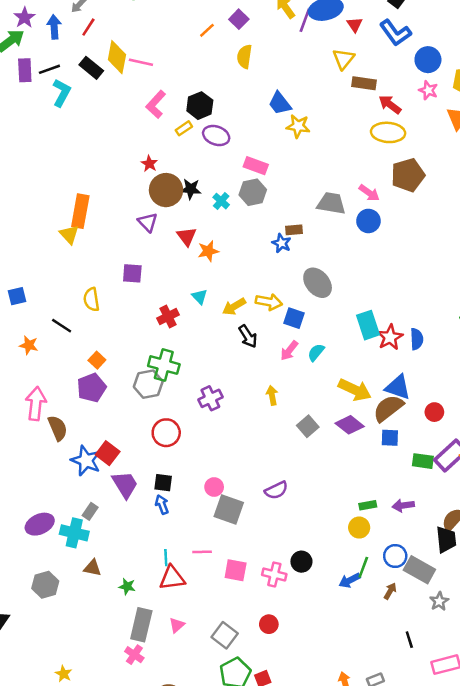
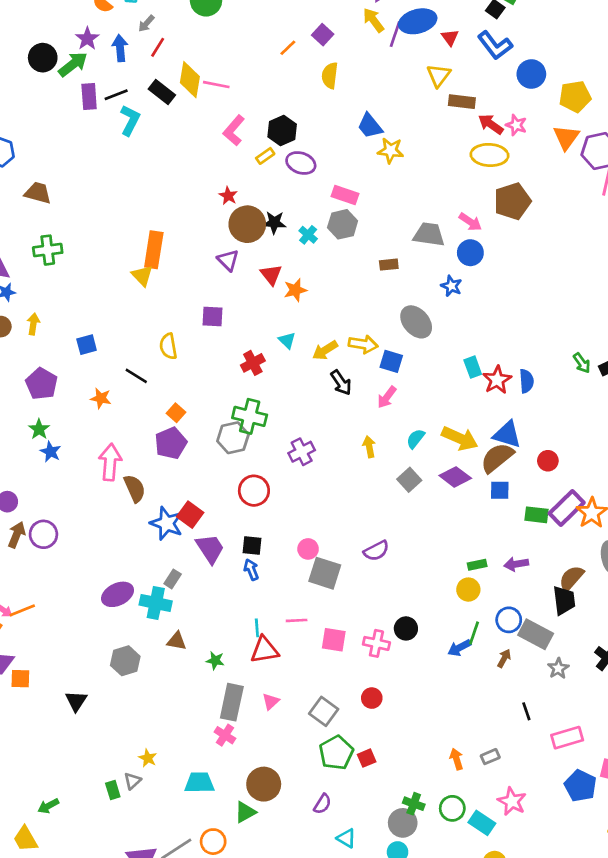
pink star: (428, 90) -> (516, 125), moved
blue star: (281, 243) -> (451, 286), moved
cyan rectangle: (368, 325) -> (473, 367), size x0.7
cyan semicircle: (316, 352) -> (415, 439), moved

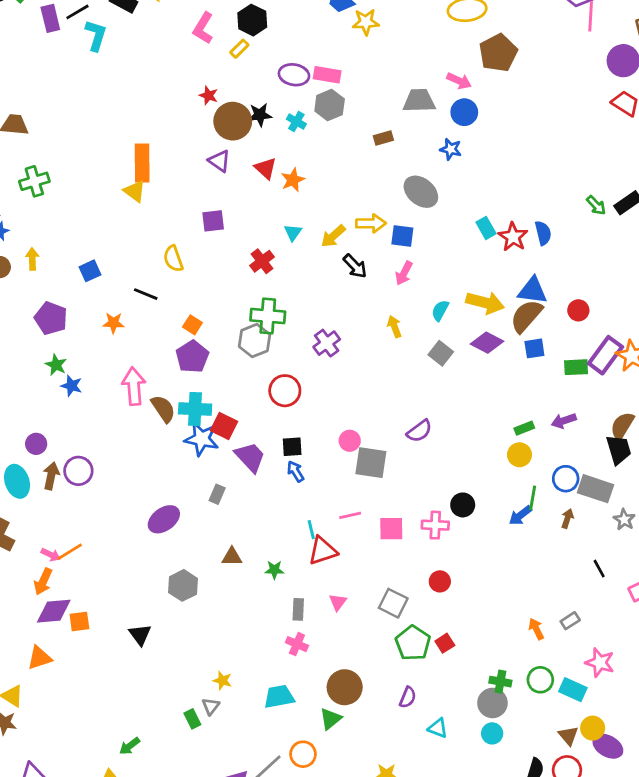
purple ellipse: (301, 163) -> (294, 75), moved
cyan triangle: (287, 340) -> (293, 232), turned 30
cyan cross: (156, 603) -> (195, 409), moved
gray rectangle: (232, 702) -> (298, 609), size x0.6

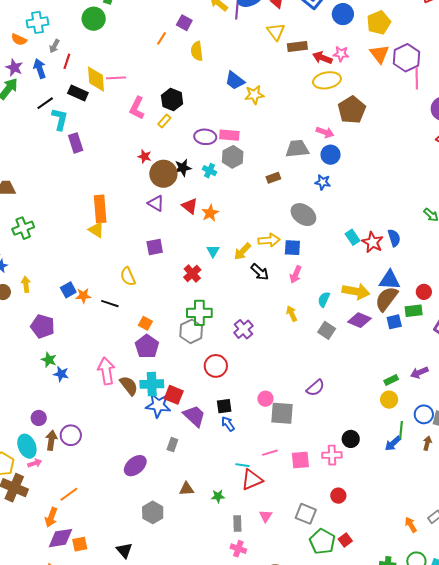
purple rectangle: (50, 18) -> (76, 143), moved
orange star: (113, 323) -> (83, 296), moved
green rectangle: (576, 367) -> (414, 311), moved
cyan line: (311, 530) -> (242, 465), turned -64
pink arrow: (51, 555) -> (35, 463), moved, turned -40

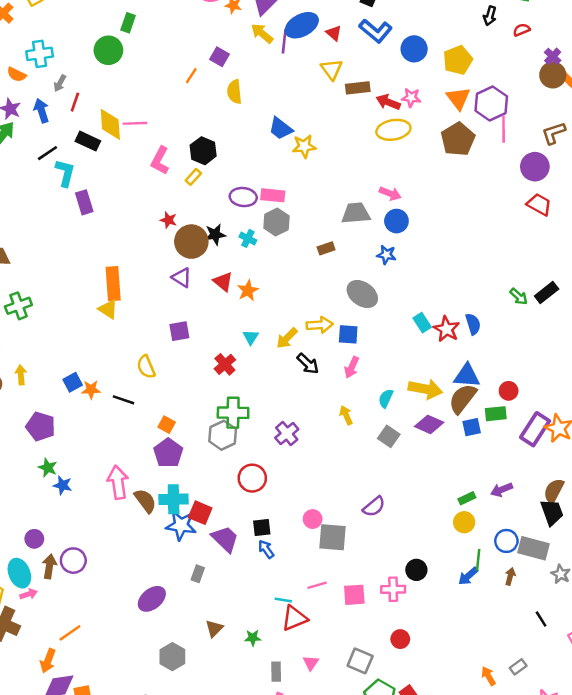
brown pentagon: (352, 110) -> (458, 139), moved
brown triangle: (186, 489) -> (214, 628), turned -42

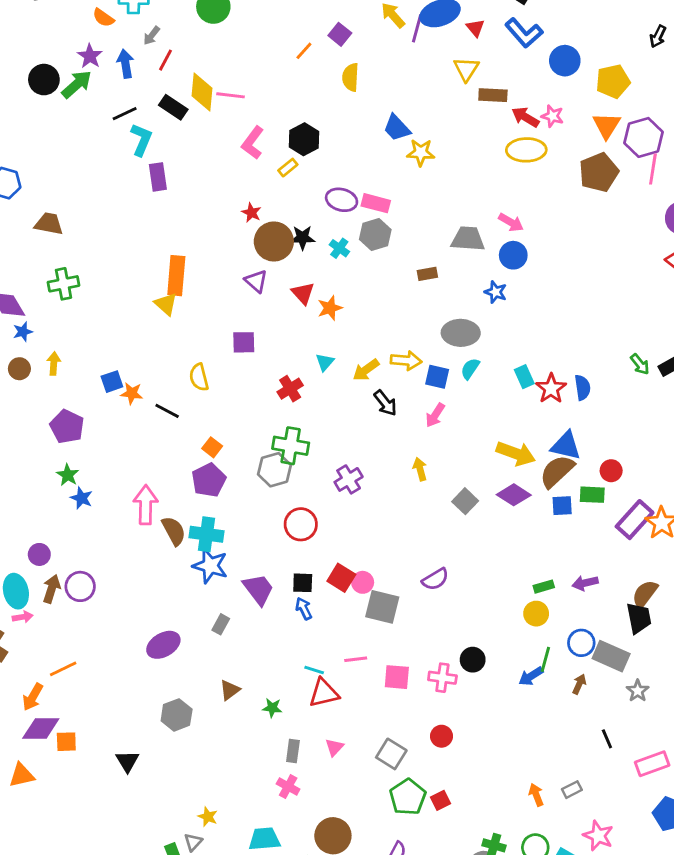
gray ellipse: (362, 294) -> (461, 333), turned -44
cyan semicircle: (386, 398) -> (470, 369), moved
red square: (200, 513) -> (341, 578), moved

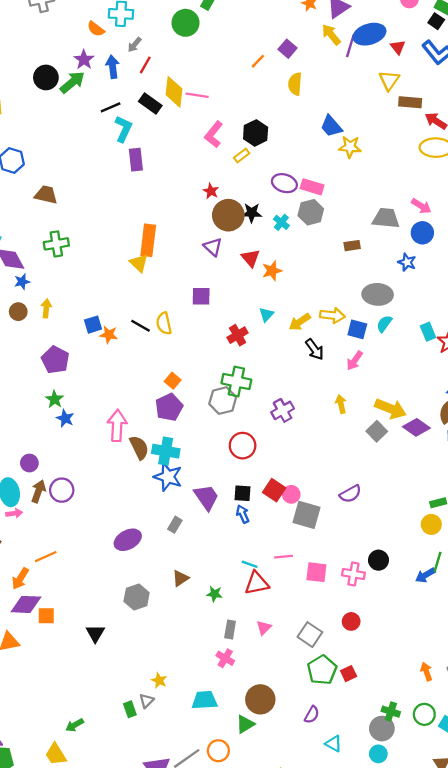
black line: (167, 411) -> (141, 326), moved
yellow arrow: (516, 454) -> (391, 409), moved

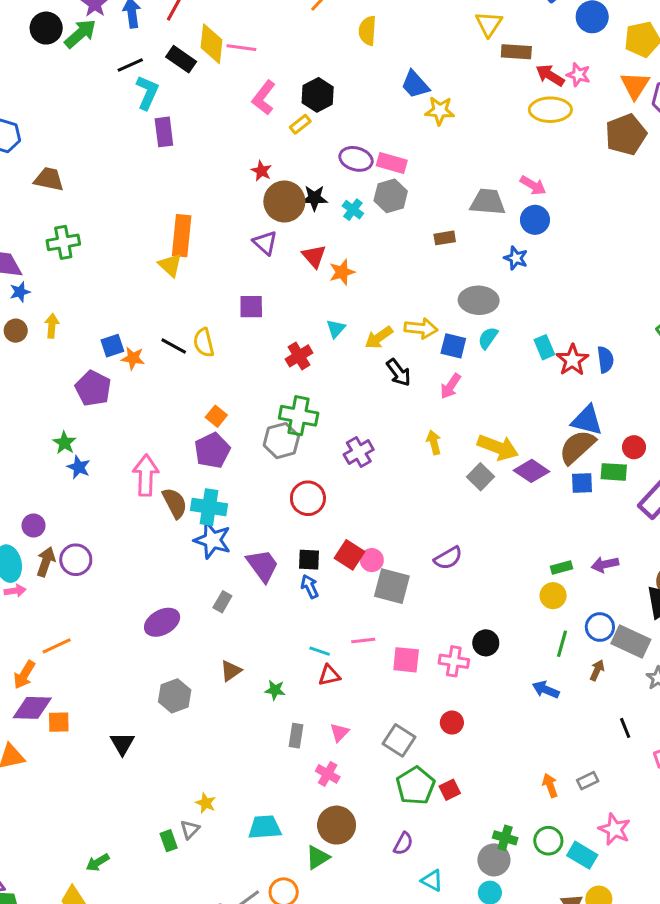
purple pentagon: (55, 360) -> (93, 388), moved
blue arrow: (425, 575) -> (546, 690), moved, turned 54
red triangle: (257, 583) -> (329, 675), size x0.7
pink cross: (225, 658) -> (328, 774), moved

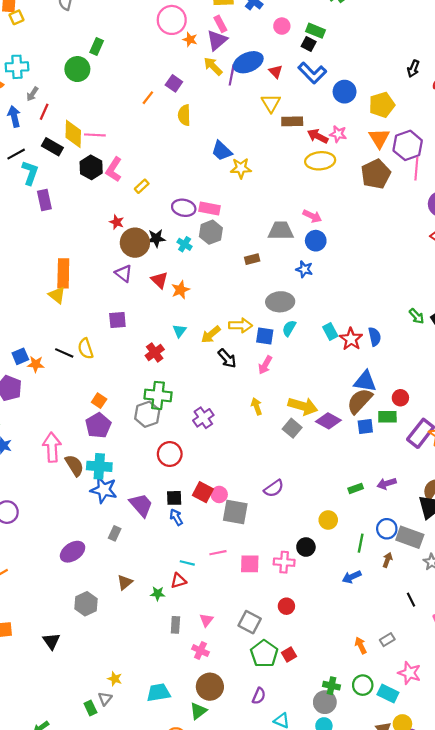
black hexagon: (318, 95) -> (91, 167), moved
yellow circle: (553, 596) -> (328, 520), moved
red triangle: (329, 675) -> (178, 581), moved
blue arrow: (546, 690) -> (352, 577), turned -42

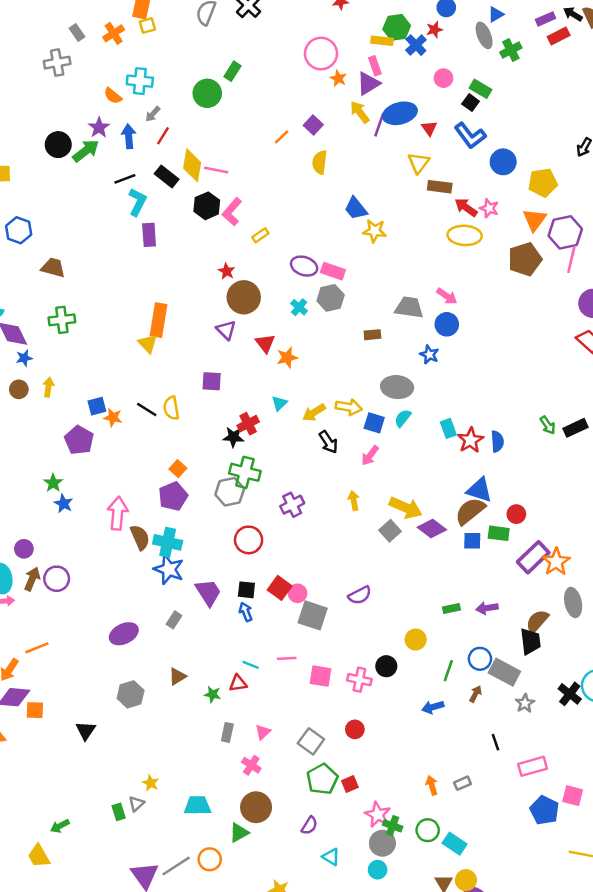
black star: (156, 238) -> (233, 437), moved
pink star: (409, 673) -> (378, 815), moved

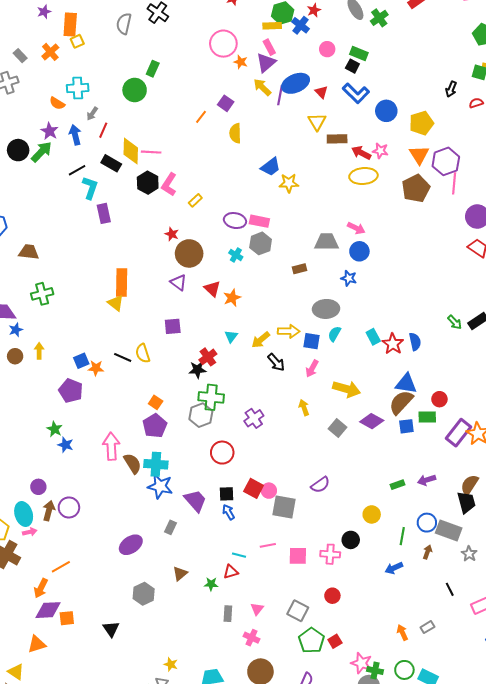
blue trapezoid: (356, 208) -> (271, 167), turned -80
yellow arrow: (406, 508) -> (347, 389), moved

